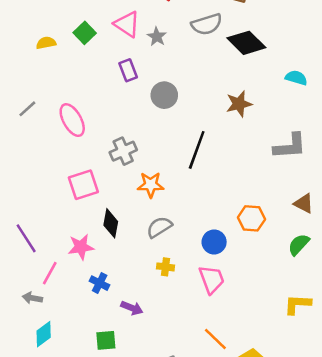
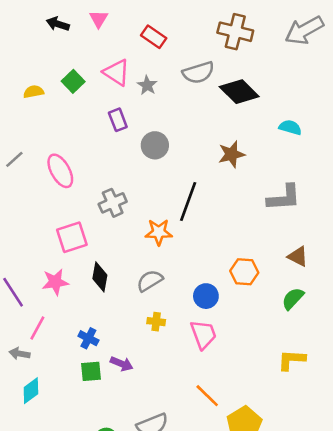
orange star: (151, 185) -> (159, 232), moved
pink star: (81, 247) -> (55, 282), moved
green square: (106, 340) -> (91, 371), moved

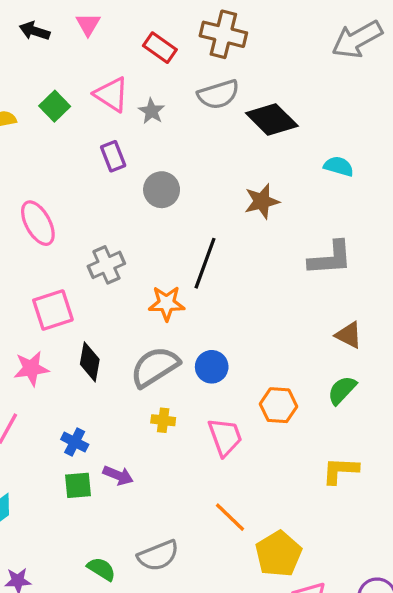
brown cross: (235, 32) -> (223, 34), moved
orange hexagon: (244, 272) -> (279, 405), moved
gray semicircle: (150, 281) -> (155, 367), size x1.4
blue circle: (206, 296) -> (212, 367), moved

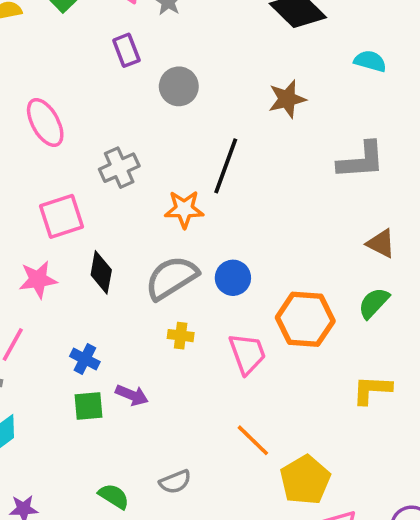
orange hexagon: (279, 405) -> (305, 319), size x1.4
gray semicircle: (158, 556) -> (175, 482), size x0.7

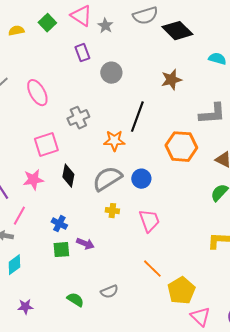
orange hexagon: (305, 319) -> (181, 147), moved

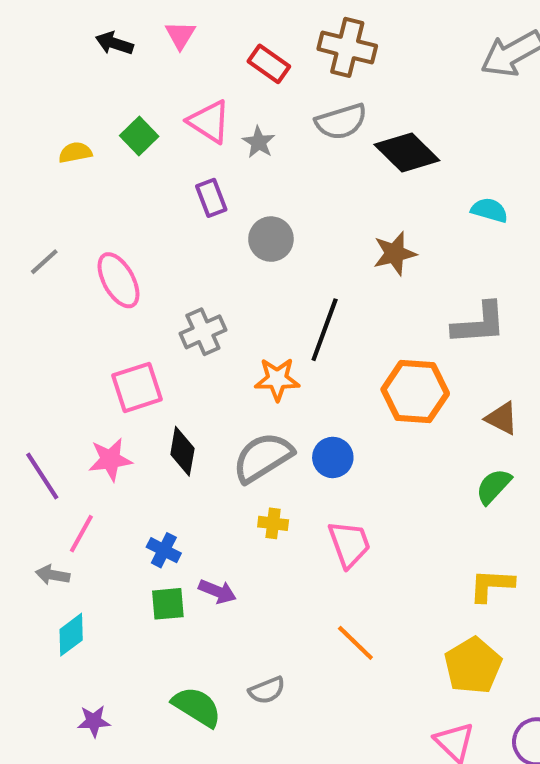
yellow pentagon: (181, 291) -> (473, 666), moved
green semicircle: (75, 300) -> (197, 707), size x1.4

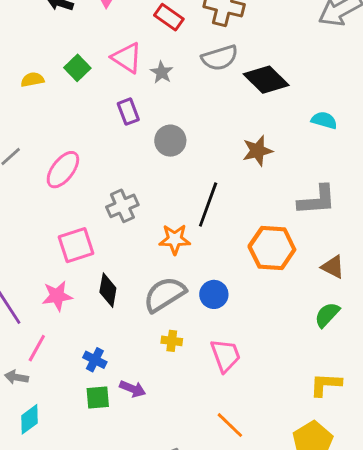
pink ellipse: (119, 280) -> (63, 170), turned 66

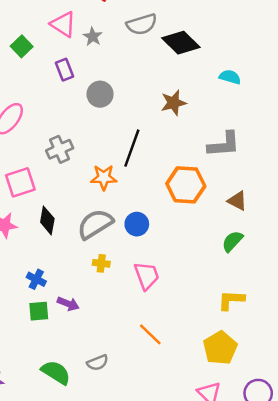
green square: (77, 68) -> (22, 46), moved

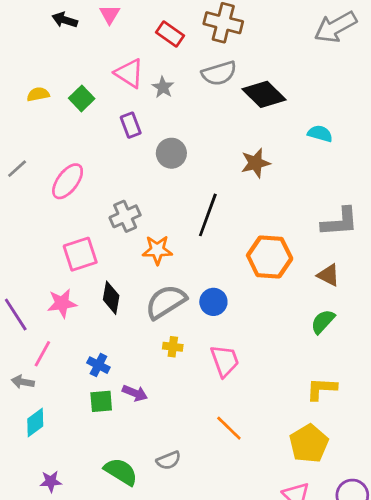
gray L-shape: (224, 144) -> (340, 222), moved
orange star: (104, 178) -> (157, 250), moved

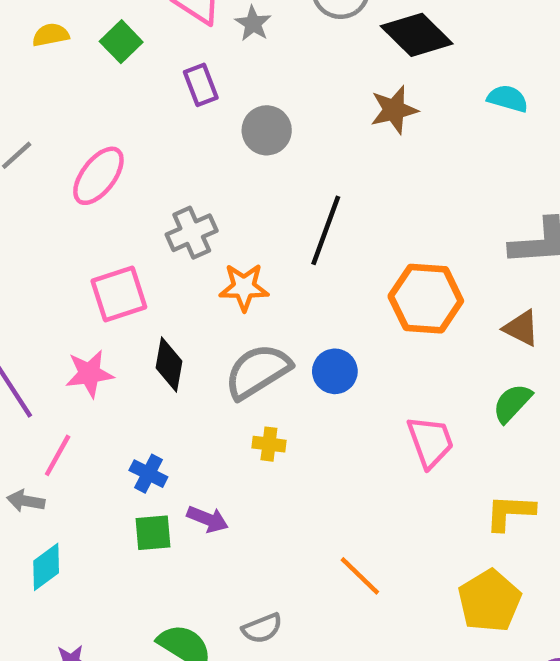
brown star: (256, 163) -> (394, 110), moved
pink trapezoid: (225, 361) -> (430, 442), moved

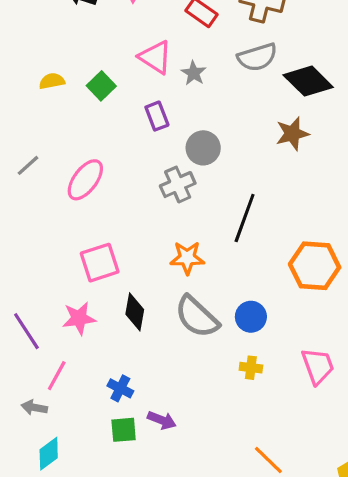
gray cross: (192, 233) -> (178, 185), moved
gray semicircle: (258, 371) -> (197, 317), turned -105
yellow cross: (269, 444) -> (251, 368), moved

